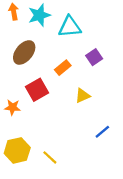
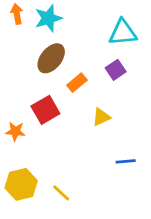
cyan triangle: (70, 27) -> (123, 33), moved
brown ellipse: (24, 52) -> (51, 58), moved
blue line: (102, 132) -> (126, 161), turned 35

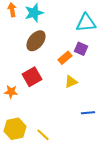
purple square: (116, 70) -> (81, 49), turned -32
orange rectangle: (77, 83) -> (65, 58), moved

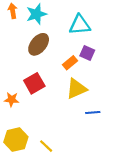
cyan triangle: (86, 23) -> (80, 25), moved
yellow triangle: (71, 82) -> (76, 89), size x1.5
blue line: (88, 113) -> (93, 112), moved

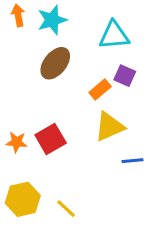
red square: (34, 83) -> (51, 139), moved

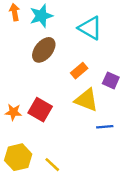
cyan triangle: (114, 35) -> (90, 28), turned 35
purple square: (125, 76) -> (111, 80), moved
yellow triangle: (109, 127) -> (86, 100), turned 45
red square: (51, 139) -> (40, 110), turned -30

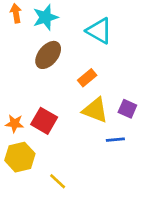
purple square: (111, 80) -> (127, 109), moved
yellow hexagon: (18, 157) -> (20, 157), moved

